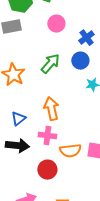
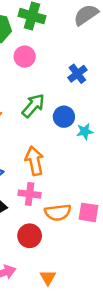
pink circle: (56, 24) -> (25, 57), moved
blue circle: (80, 61) -> (64, 117), moved

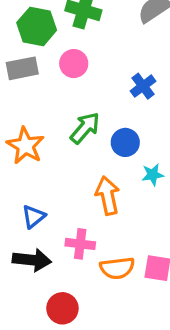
cyan star: (85, 131) -> (153, 175), moved
orange arrow: (34, 161) -> (108, 196), moved
red circle: (30, 236) -> (62, 308), moved

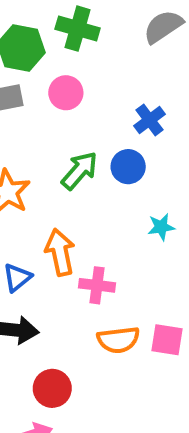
blue circle: (125, 142) -> (128, 167), moved
orange arrow: (108, 196) -> (60, 252), moved
pink cross: (80, 244) -> (97, 285), moved

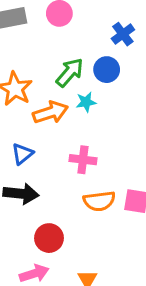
cyan star: (161, 227) -> (86, 102), moved
orange arrow: (60, 252) -> (50, 112), moved, turned 84

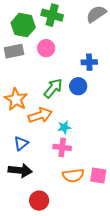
blue cross: (123, 34) -> (89, 62), turned 35
cyan star: (86, 102) -> (64, 127), moved

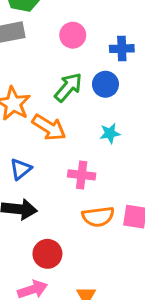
pink circle: (46, 48) -> (73, 35), moved
orange arrow: (40, 115) -> (49, 127), turned 50
cyan star: (64, 127) -> (110, 133), moved

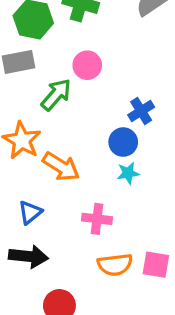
blue cross: (122, 49) -> (141, 111), moved, turned -30
blue circle: (105, 84) -> (123, 142), moved
green arrow: (68, 87) -> (56, 95), moved

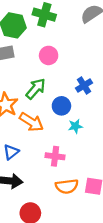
green arrow: (56, 95) -> (36, 89), moved
blue circle: (123, 142) -> (61, 106), moved

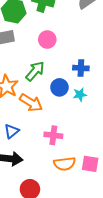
blue cross: (84, 85) -> (81, 68), turned 35
cyan star: (75, 126) -> (80, 95), moved

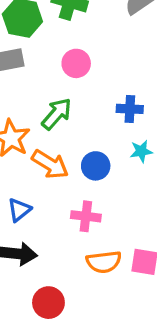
blue circle: (59, 87) -> (96, 166), moved
cyan star: (80, 95) -> (141, 151), moved

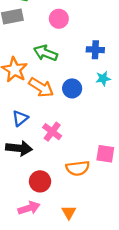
green arrow: (57, 114) -> (46, 53), turned -110
pink cross: (86, 216) -> (52, 132), moved, turned 30
orange semicircle: (104, 262) -> (78, 168), moved

